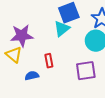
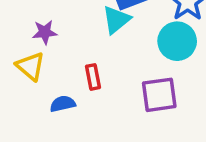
purple star: (22, 36) -> (45, 32), size x0.6

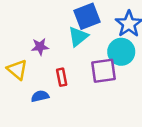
purple star: (45, 32) -> (40, 47), moved
purple square: (159, 95) -> (103, 71), moved

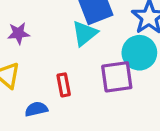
purple star: (40, 47) -> (19, 33), moved

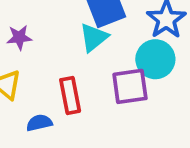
red rectangle: (64, 85) -> (70, 96), size x1.4

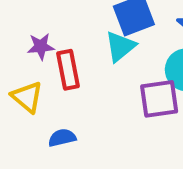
red rectangle: (70, 96) -> (68, 70), moved

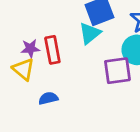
purple star: (41, 46) -> (30, 48), moved

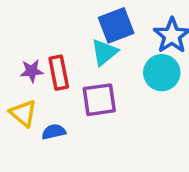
yellow triangle: (23, 69) -> (23, 113), moved
purple square: (117, 71) -> (99, 100), moved

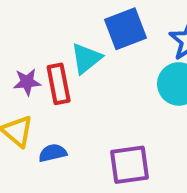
cyan triangle: (104, 52) -> (86, 58), moved
purple square: (99, 100) -> (130, 165), moved

